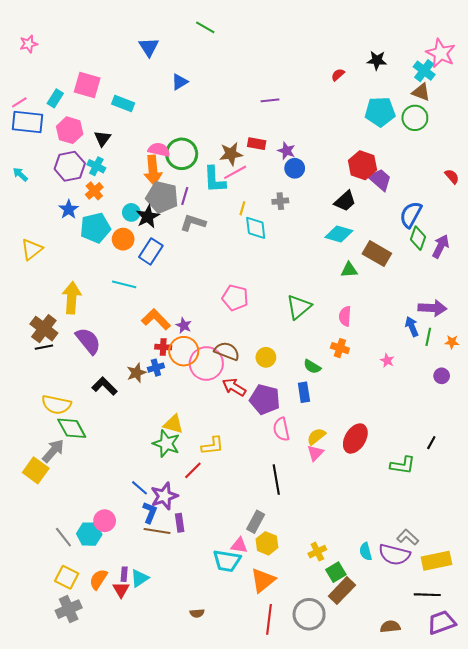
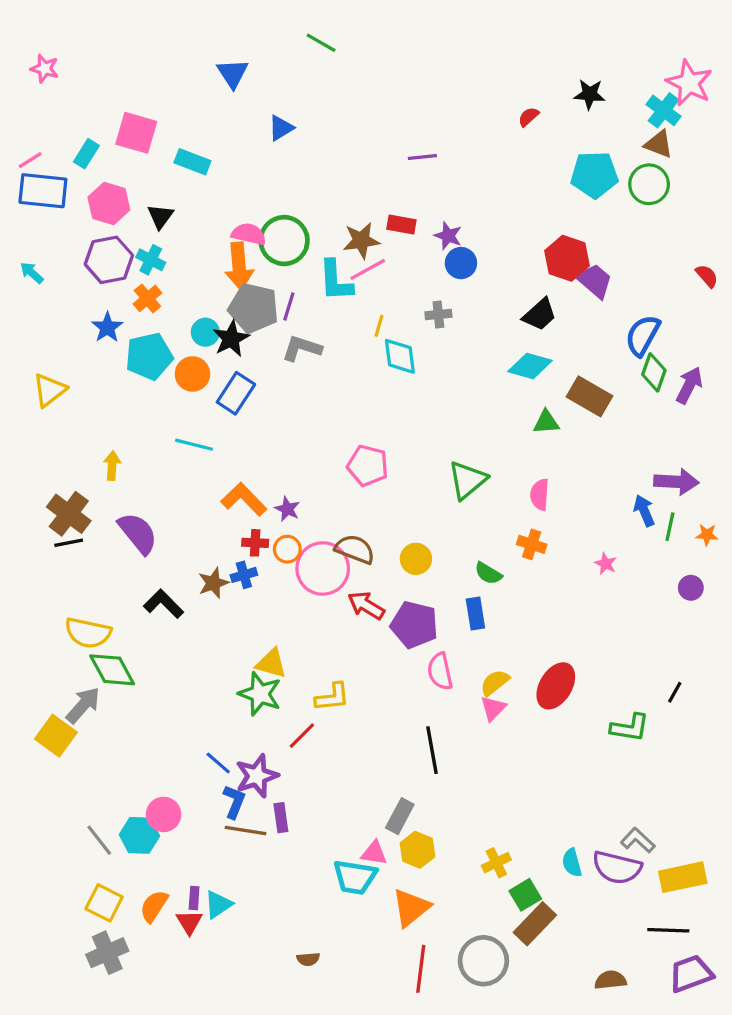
pink star: (29, 44) -> (45, 69), turned 30
yellow arrow: (72, 298) -> (112, 466), size x0.6
orange circle: (184, 351) -> (287, 549), size x0.6

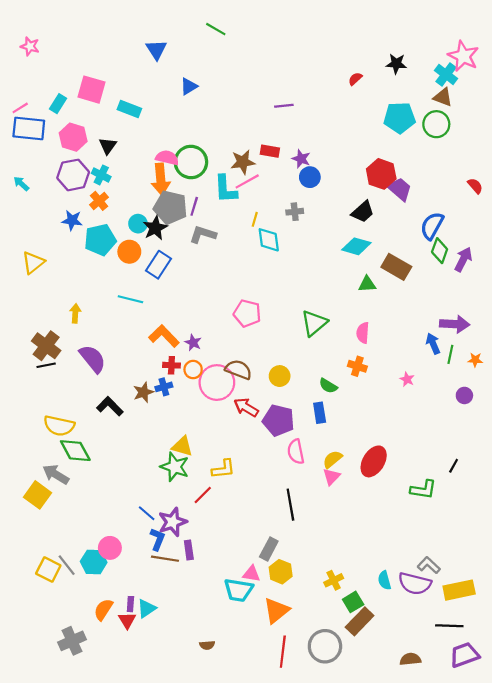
blue star: (107, 327) -> (72, 220), turned -30
gray arrow: (83, 705) -> (56, 474), turned -100
yellow square: (104, 903) -> (48, 570), moved

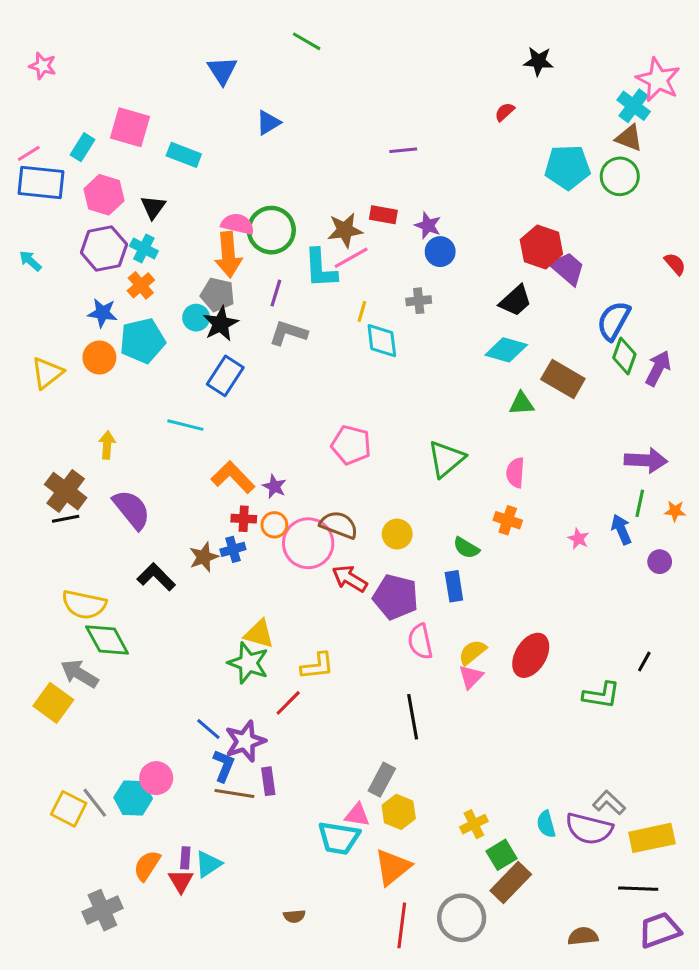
black star: (396, 64) -> (538, 61), moved
gray pentagon: (170, 207) -> (218, 295), moved, size x0.7
orange circle: (129, 252) -> (99, 358), moved
blue arrow: (433, 344) -> (621, 529), moved

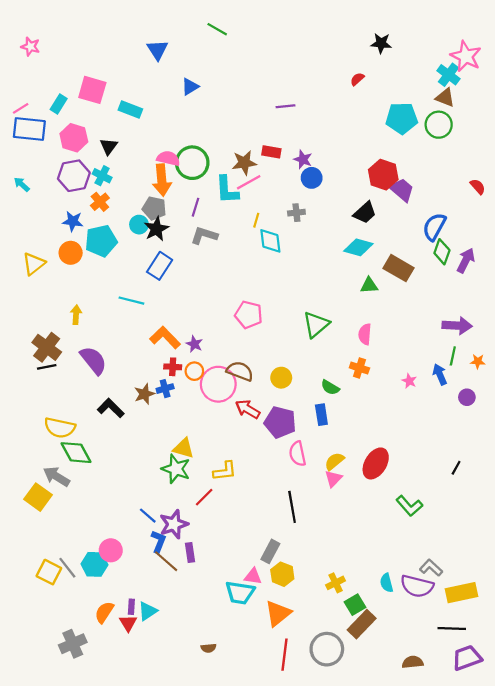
green L-shape: (601, 695) -> (409, 506), moved, turned 40
brown line: (234, 793) -> (166, 561), turned 32

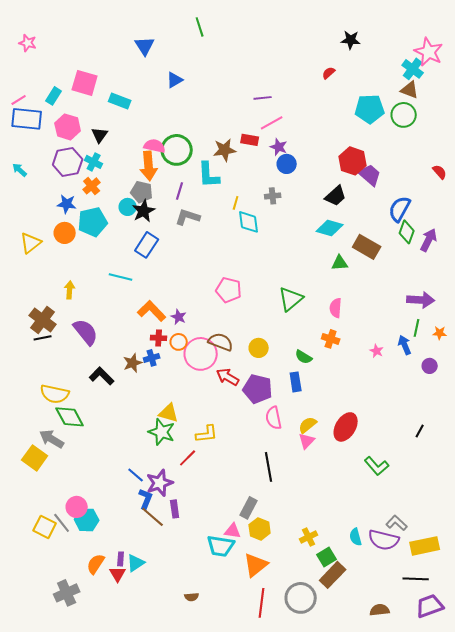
green line: (217, 29) -> (200, 27), turned 42
pink line: (249, 182) -> (272, 123), moved
pink circle: (111, 550) -> (77, 507), moved

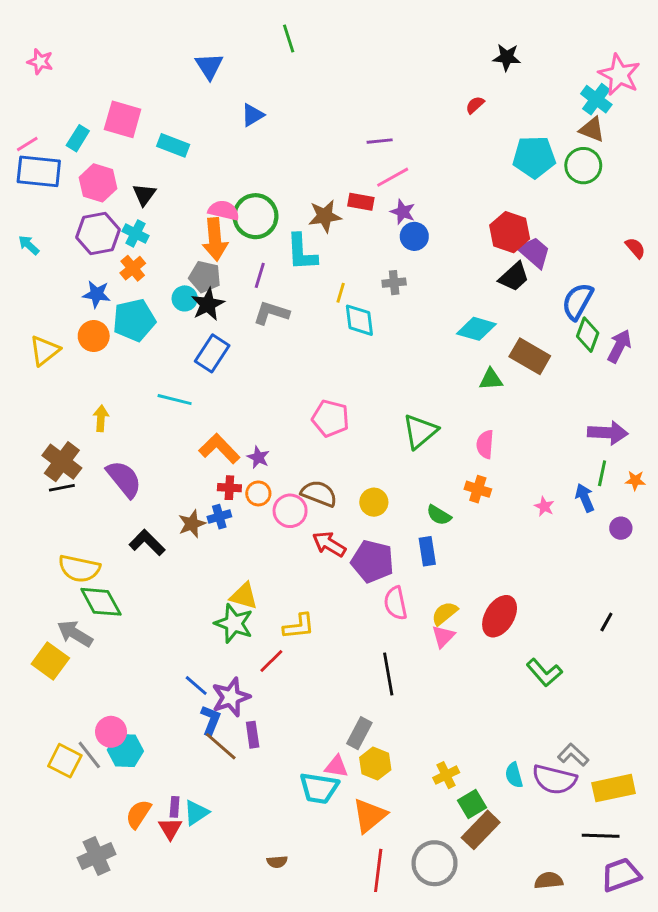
black trapezoid: (336, 196) -> (514, 277), moved
pink circle: (201, 354) -> (290, 511), size x0.7

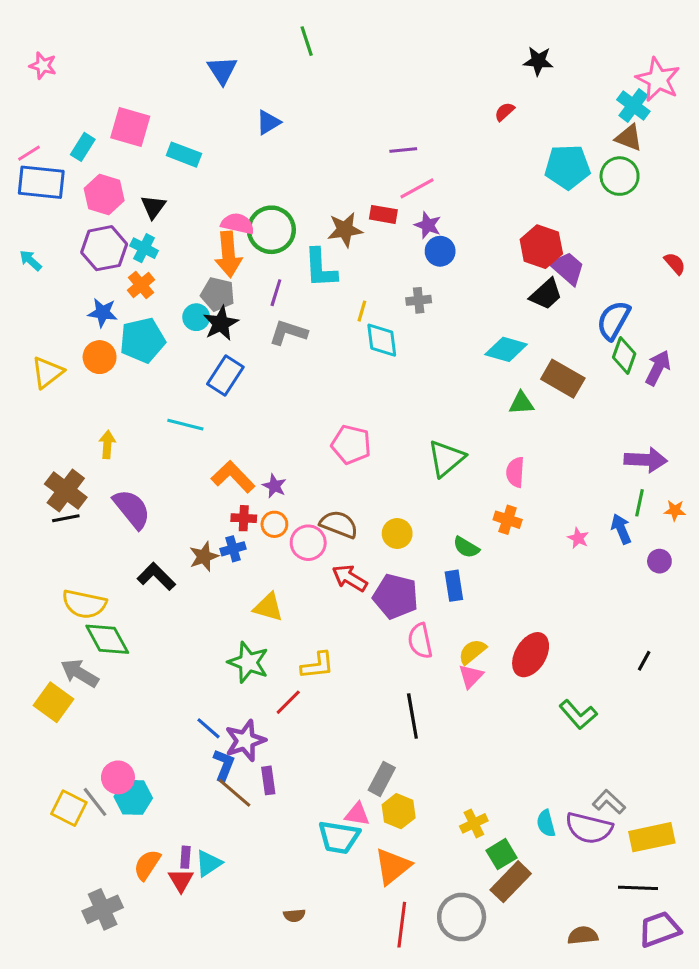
yellow triangle: (244, 596) -> (268, 607), moved

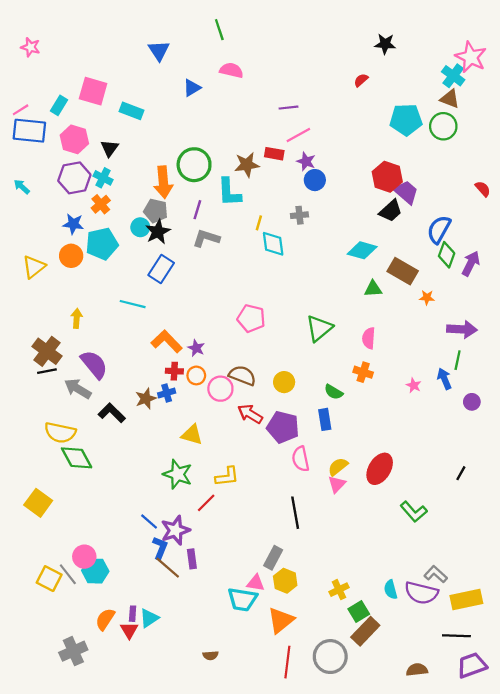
pink semicircle: (238, 224) -> (231, 70), moved
orange star: (675, 510) -> (427, 298), moved
gray arrow: (80, 673) -> (78, 389), moved

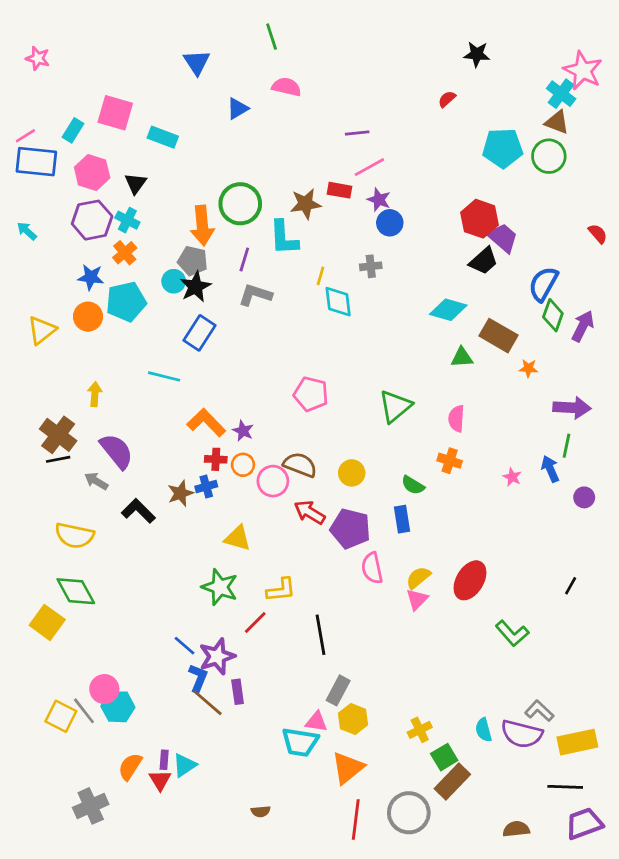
gray arrow: (78, 389) -> (96, 481), size x0.7
green diamond: (77, 458) -> (76, 591), moved
black line: (295, 513) -> (320, 635), moved

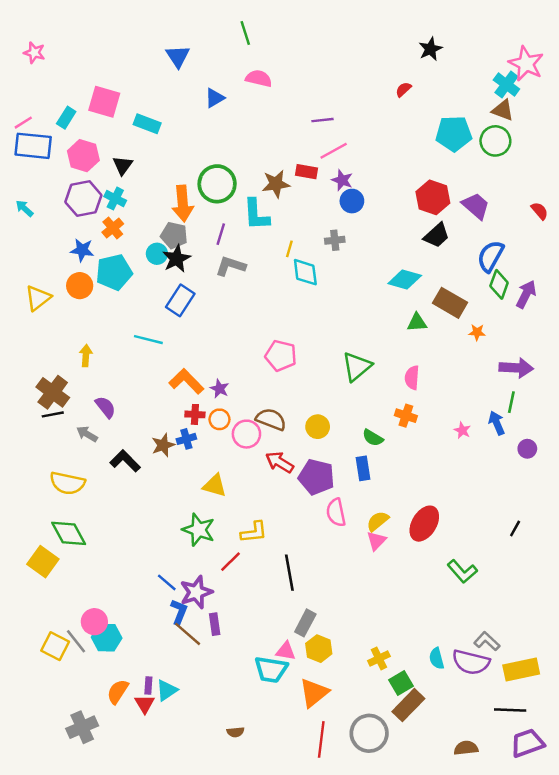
black star: (477, 54) -> (430, 49), turned -30
purple trapezoid: (503, 238) -> (476, 206), moved
purple semicircle: (117, 451) -> (105, 407), size x0.7

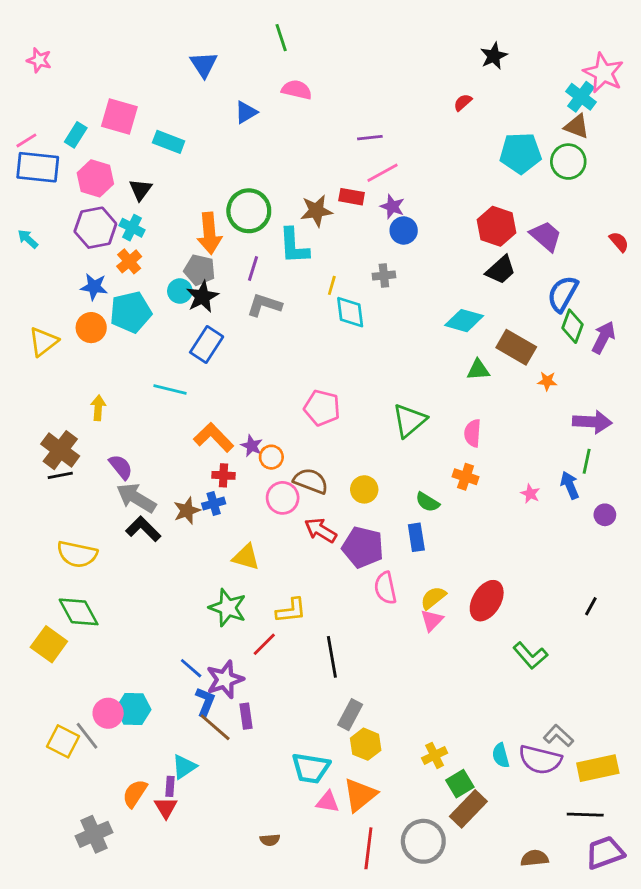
orange circle: (219, 419) -> (271, 457), moved
gray arrow: (87, 434) -> (136, 498), moved, size x1.6
cyan hexagon: (107, 638) -> (133, 709), moved
pink triangle: (286, 651) -> (328, 802), moved
cyan triangle: (167, 690) -> (184, 767), moved

